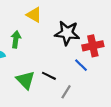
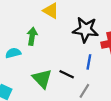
blue line: (81, 65) -> (89, 62), moved, turned 56

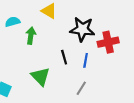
cyan semicircle: (13, 53) -> (13, 22), moved
black line: (67, 74) -> (64, 57), moved, turned 48

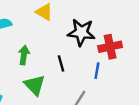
green arrow: (31, 36) -> (24, 55), moved
blue line: (86, 60) -> (97, 71), moved

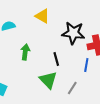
green triangle: (35, 85) -> (48, 80), moved

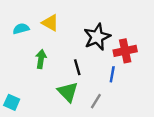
yellow triangle: (42, 16) -> (50, 23), moved
black star: (73, 33) -> (97, 37), turned -30

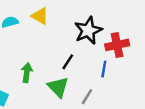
green arrow: (41, 59) -> (27, 73), moved
black line: (77, 67) -> (68, 62), turned 49

